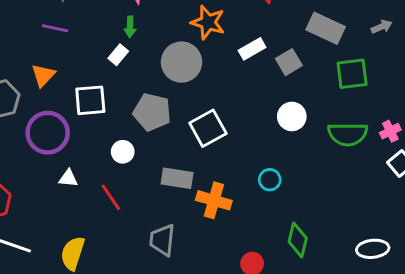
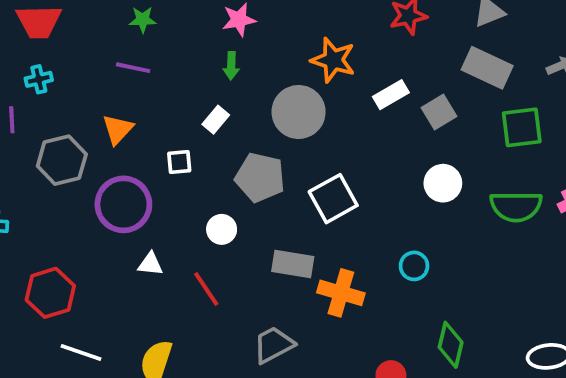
white rectangle: (118, 55) -> (216, 120), moved
white square: (90, 100) -> (179, 162), size x0.6
gray trapezoid: (162, 240) -> (274, 345), turned 56

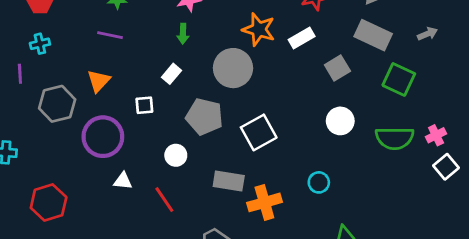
white rectangle: (391, 95) -> (302, 38), moved
green square: (522, 127) -> (399, 79), turned 32
orange cross: (341, 293) -> (264, 202), turned -32

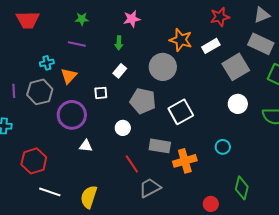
green arrow: (183, 34) -> (119, 43), moved
cyan cross: (40, 44) -> (47, 63), moved
gray square: (337, 68) -> (236, 67), size x1.5
purple line: (20, 74) -> (14, 91), moved
red line: (164, 200) -> (132, 164), moved

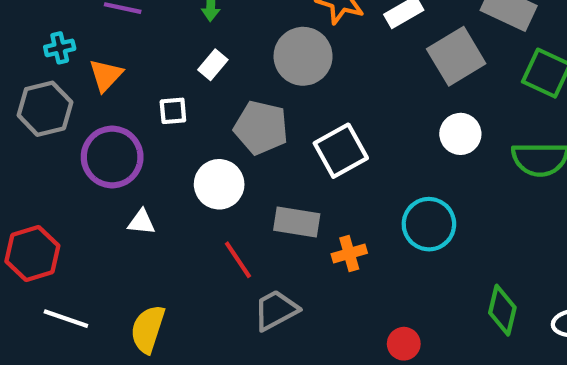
white circle: (123, 128) -> (219, 184), size x1.5
cyan circle: (223, 147) -> (429, 224), size x1.6
orange cross: (185, 161) -> (349, 253), size x0.7
green diamond: (242, 188) -> (502, 310), moved

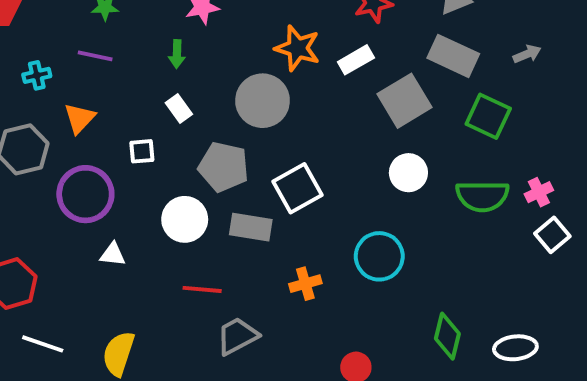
cyan cross: (60, 48) -> (37, 75), moved
white rectangle: (213, 65) -> (179, 108), turned -76
gray rectangle: (297, 222) -> (251, 227), moved
red line: (238, 260) -> (202, 289), turned -51

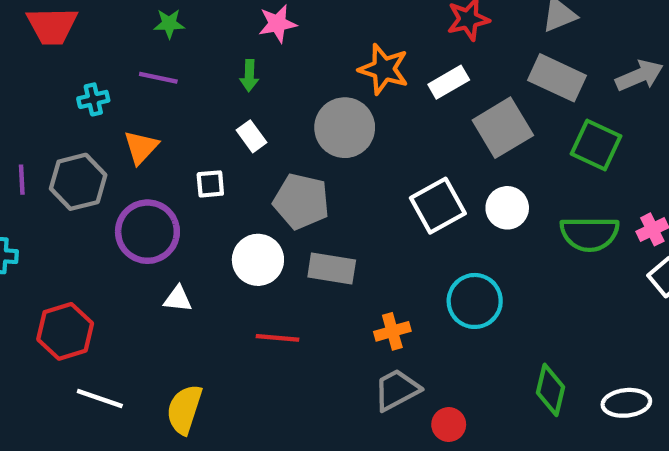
gray arrow: (527, 54) -> (639, 76), size x1.5
white square: (298, 188) -> (438, 206), moved
gray trapezoid: (237, 336) -> (397, 390), moved

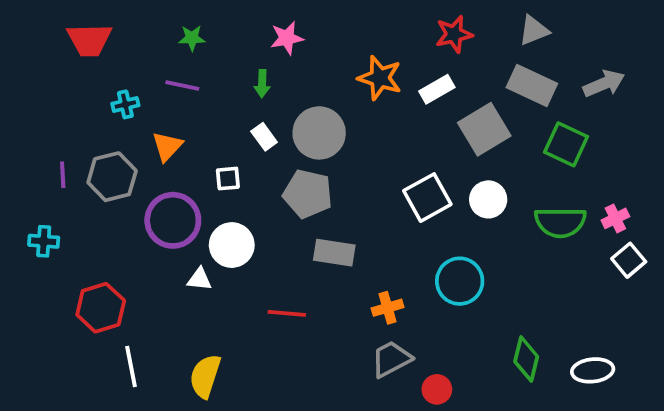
gray circle: (345, 128) -> (319, 133), moved
white circle: (258, 260) -> (232, 245), moved
white line: (100, 399) -> (131, 367), turned 60

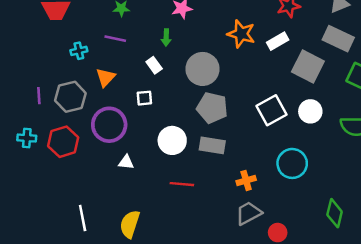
gray square: (484, 129) -> (308, 67), turned -32
white rectangle: (264, 137) -> (154, 65), moved
gray pentagon: (308, 194) -> (212, 108), moved
white circle: (232, 245) -> (172, 140), moved
red hexagon: (101, 308) -> (63, 142), moved

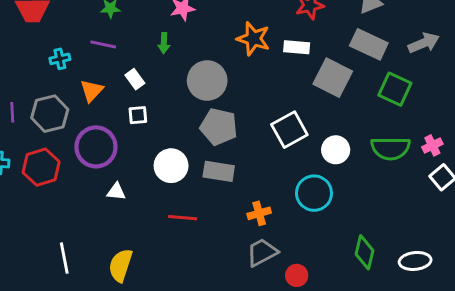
white rectangle: (278, 41) -> (297, 47), turned 35
white rectangle: (154, 65) -> (135, 79), moved
white circle: (310, 111) -> (336, 150), moved

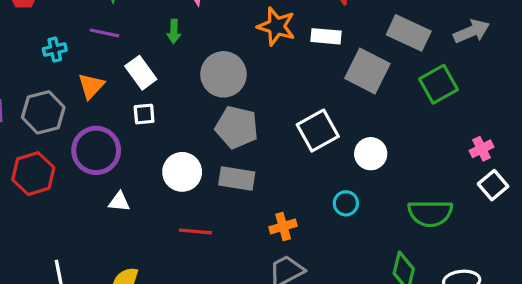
white rectangle: (135, 79) -> (141, 73), size x1.4
green square: (395, 89) -> (438, 84), turned 36
green semicircle: (391, 148) -> (430, 213), moved
cyan circle: (314, 193) -> (346, 203), size x0.6

